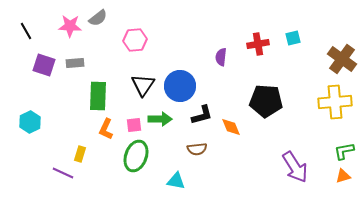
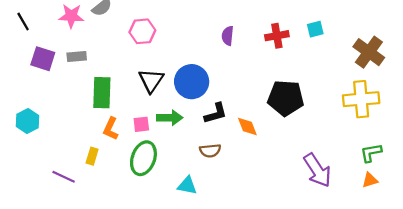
purple semicircle: (221, 57) -> (228, 36), moved
yellow rectangle: (80, 154) -> (92, 156), moved

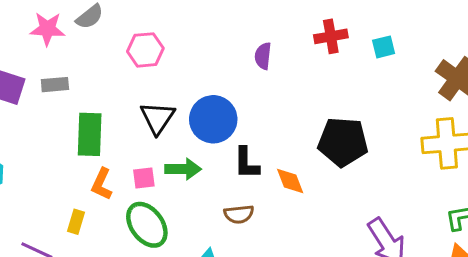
red cross: (277, 36) -> (331, 36), moved
black L-shape: (216, 113) -> (246, 163), turned 105
green ellipse: (143, 158) -> (147, 225), turned -56

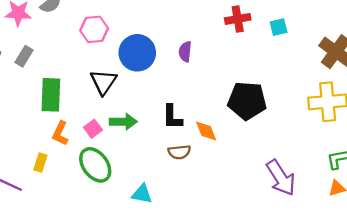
purple semicircle: (263, 56) -> (185, 52), moved
gray rectangle: (55, 85) -> (24, 56), turned -54
blue circle: (213, 119) -> (137, 53), moved
pink square: (144, 178) -> (93, 129), turned -30
brown semicircle: (239, 214) -> (179, 152), moved

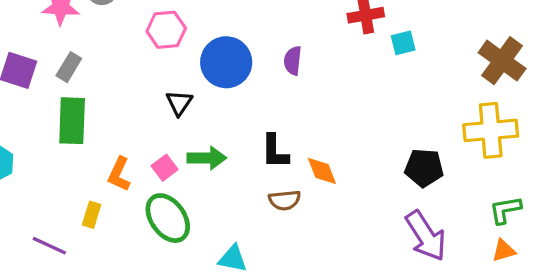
cyan square: (279, 27) -> (403, 43), moved
black triangle: (103, 82) -> (179, 103), size x0.7
green rectangle: (51, 95) -> (72, 121), moved
black pentagon: (247, 101) -> (424, 168), moved, size x0.7

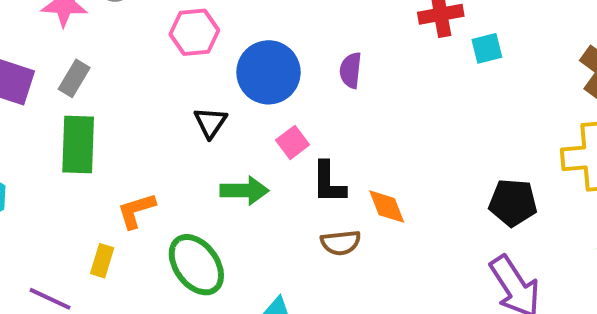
pink square: (165, 168) -> (293, 142), moved
orange L-shape: (119, 174) -> (136, 211), turned 48

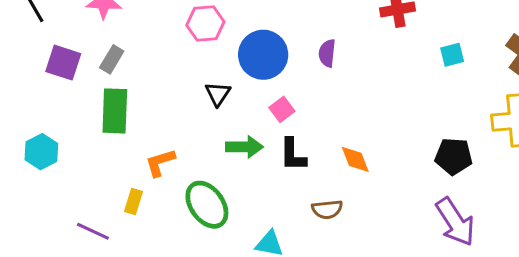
cyan square: (487, 48) -> (452, 55), moved
black L-shape: (329, 183) -> (293, 155), moved
brown semicircle: (341, 243) -> (327, 209), moved

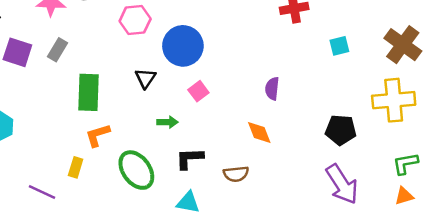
purple semicircle: (327, 53) -> (272, 89), moved
green rectangle: (115, 111) -> (89, 92), moved
green arrow: (244, 147) -> (167, 122), size x0.7
black L-shape: (293, 155) -> (189, 158), moved, turned 88

